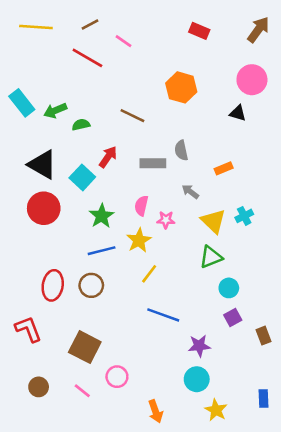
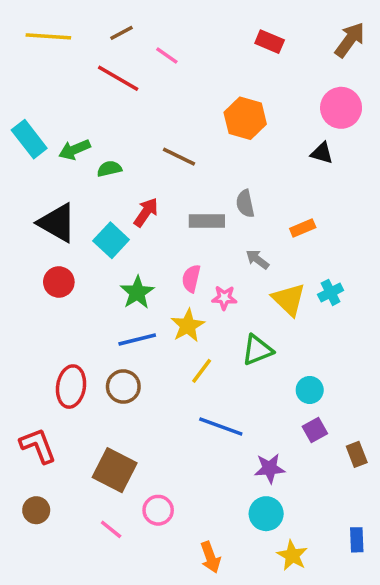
red circle: (44, 208) -> (59, 282), size x0.7
green triangle: (211, 257) -> (257, 350), moved
brown circle: (39, 387) -> (36, 510), moved

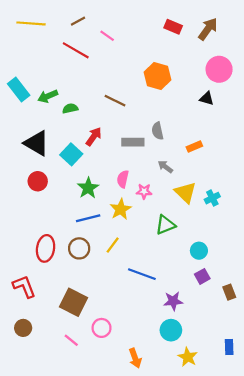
brown arrow: (350, 40) -> (208, 29), moved
cyan cross: (331, 292) -> (212, 198), moved
yellow line: (202, 371) -> (113, 245), moved

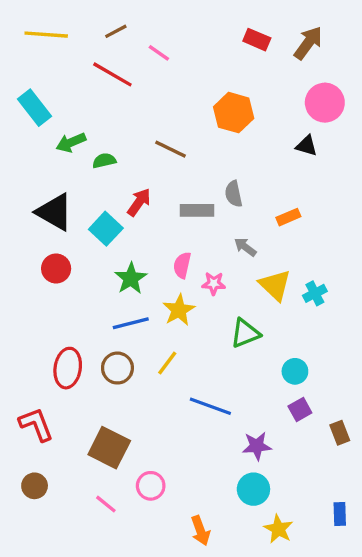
cyan rectangle: (19, 89) -> (35, 108), moved

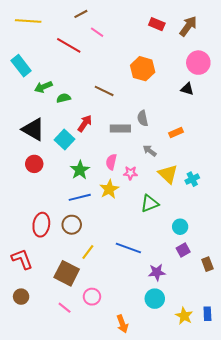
brown line: (116, 31) -> (81, 14), moved
yellow line: (167, 363) -> (88, 252), moved
yellow star: (278, 529) -> (184, 316), moved

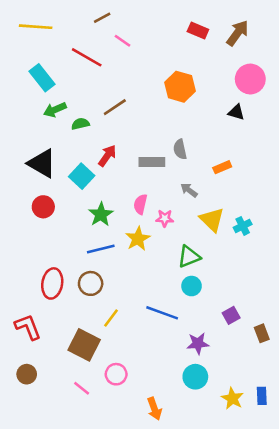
cyan rectangle: (21, 66) -> (42, 78), moved
brown line: (104, 91) -> (115, 107), moved, turned -60
cyan circle: (180, 227) -> (192, 286), moved

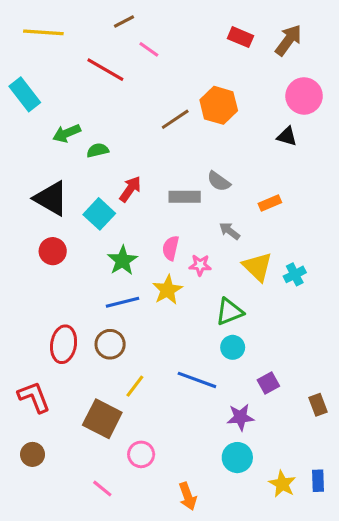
cyan rectangle: (42, 78) -> (25, 94), moved
brown line: (115, 107) -> (175, 119), moved
gray semicircle: (180, 149) -> (219, 181), turned -42
purple square: (231, 315) -> (268, 383), moved
pink line: (82, 388) -> (102, 489), moved

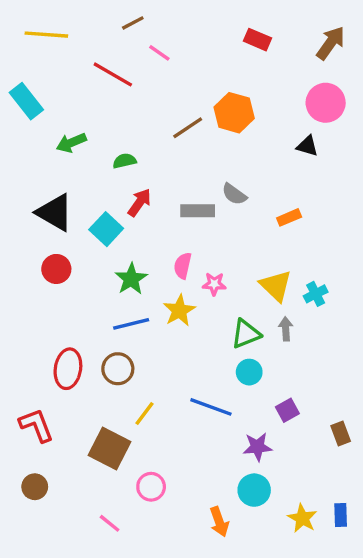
brown arrow: (289, 40) -> (331, 43), moved
green semicircle: (98, 150) -> (124, 161), moved
gray arrow: (230, 231) -> (286, 329), moved, turned 50
orange arrow: (188, 496) -> (219, 522), moved

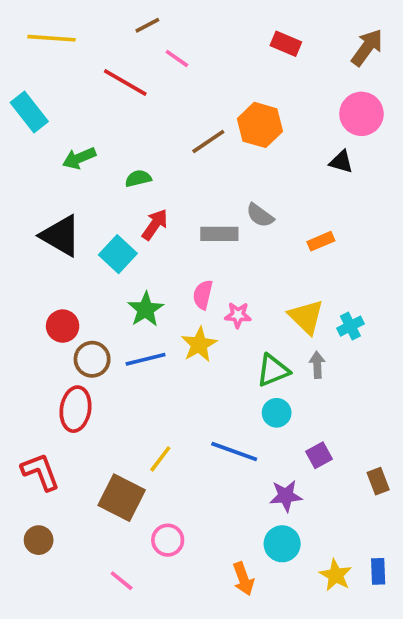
red circle: (56, 269) -> (63, 326), moved
brown circle: (118, 369) -> (92, 359), moved

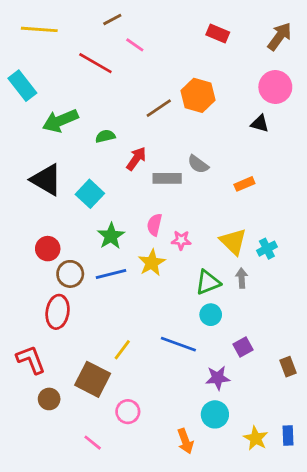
green arrow: (79, 158) -> (60, 121), size x1.4
red arrow: (155, 225) -> (136, 159), moved
brown circle: (39, 540) -> (49, 399), moved

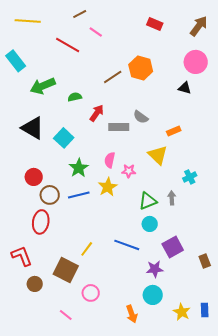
yellow triangle: (233, 242) -> (158, 155), moved
purple square: (243, 347) -> (173, 247), size x1.5

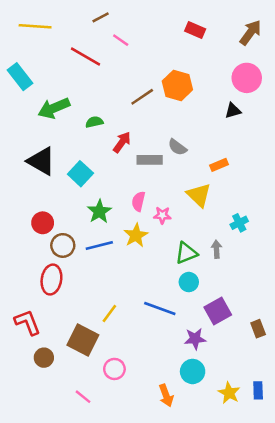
black triangle: (185, 88) -> (233, 111), turned -32

